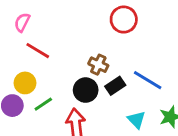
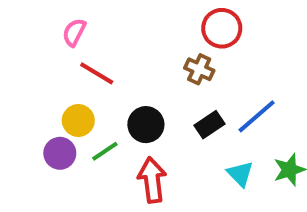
brown cross: (98, 65) -> (199, 69), moved
blue line: (148, 80) -> (257, 116), turned -72
black circle: (86, 90) -> (146, 125), moved

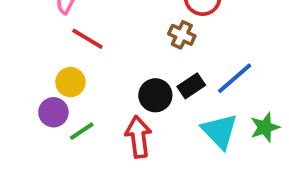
black circle: (146, 125) -> (155, 95), moved
green line: (105, 151) -> (82, 131), moved
cyan triangle: (240, 174) -> (220, 131), size x1.5

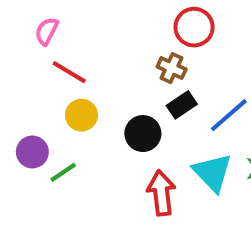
yellow circle: (70, 82) -> (81, 115), moved
black rectangle: (191, 86) -> (182, 105), moved
red arrow: (138, 137) -> (161, 193), moved

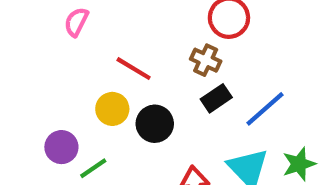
red line: (69, 72) -> (134, 69), moved
black circle: (143, 134) -> (155, 124), moved

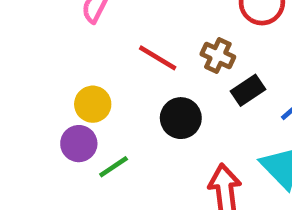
brown cross: (206, 60) -> (218, 55), moved
yellow circle: (112, 109) -> (93, 104), moved

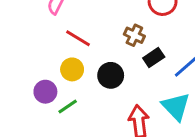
red line: (158, 58) -> (78, 38), moved
yellow circle: (93, 104) -> (72, 69), moved

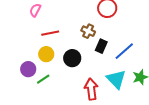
red line: (78, 38) -> (50, 33), turned -42
black rectangle: (154, 58) -> (101, 46), turned -32

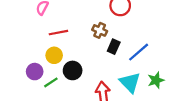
black circle: (72, 58) -> (73, 70), moved

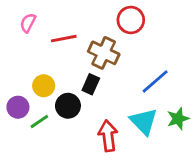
brown cross: (100, 30) -> (104, 53), size x1.5
red line: (58, 33) -> (64, 39), moved
black rectangle: (114, 47) -> (91, 84), moved

